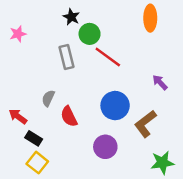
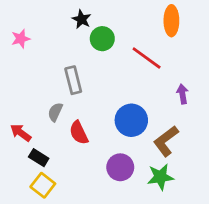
gray rectangle: (66, 57) -> (73, 80), moved
red line: (108, 57) -> (147, 58), moved
purple arrow: (160, 82) -> (182, 94), turned 35
green star: (162, 163) -> (160, 177), moved

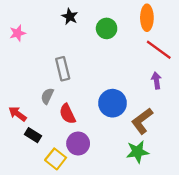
green circle: (102, 39) -> (107, 28), moved
red line: (147, 58) -> (159, 50), moved
purple circle: (120, 167) -> (78, 143), moved
yellow square: (43, 185) -> (56, 159), moved

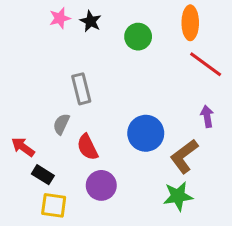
pink star: (18, 33) -> (60, 18), moved
purple arrow: (156, 81) -> (207, 116), moved
yellow square: (56, 159) -> (54, 205), moved, turned -30

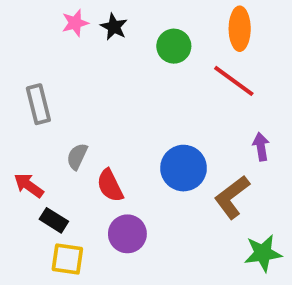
red line: (206, 64) -> (234, 81), moved
gray rectangle: (81, 89) -> (38, 104), moved
green star: (178, 196) -> (263, 253), moved

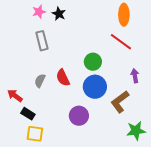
green circle: (174, 46) -> (93, 62), moved
gray rectangle: (38, 104) -> (42, 41), moved
red semicircle: (110, 185) -> (63, 78), moved
purple circle: (127, 234) -> (79, 116), moved

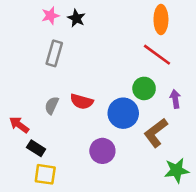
gray rectangle: (42, 41) -> (54, 53), turned 30
green circle: (93, 62) -> (144, 88), moved
red semicircle: (63, 78) -> (82, 101), turned -48

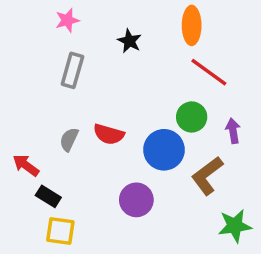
black star: (76, 18) -> (129, 41), moved
orange ellipse: (161, 20) -> (192, 25), moved

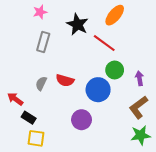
orange ellipse: (192, 25) -> (115, 15), turned 40
black star: (129, 41) -> (77, 24), size x1.5
red line: (209, 72) -> (104, 43), moved
brown L-shape: (207, 176) -> (138, 107), moved

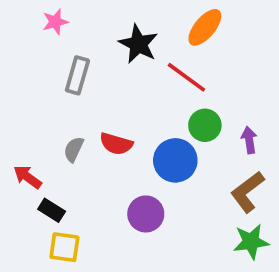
pink star: (40, 12) -> (55, 22), moved

